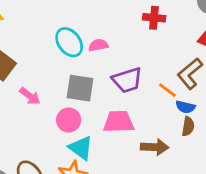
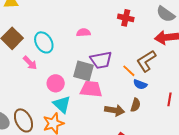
cyan ellipse: (69, 42) -> (44, 42), moved
gray square: (80, 88) -> (83, 71), moved
brown semicircle: (188, 126) -> (135, 105), moved

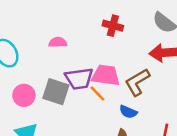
orange line: (129, 71) -> (97, 94), moved
pink circle: (56, 83) -> (24, 95), moved
pink trapezoid: (91, 89) -> (106, 75), moved

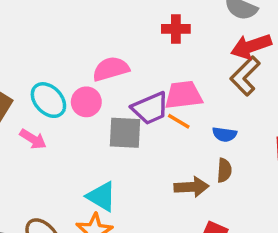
pink semicircle: (58, 42) -> (111, 69), size x1.5
brown L-shape: (137, 82) -> (245, 76), moved
pink circle: (24, 95) -> (86, 102), moved

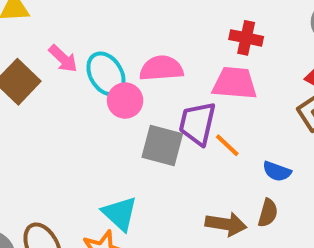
pink trapezoid: (183, 95) -> (235, 83), moved
cyan ellipse: (48, 100) -> (106, 74), moved
purple trapezoid: (150, 108) -> (197, 123), turned 114
pink arrow: (33, 139) -> (63, 59), moved

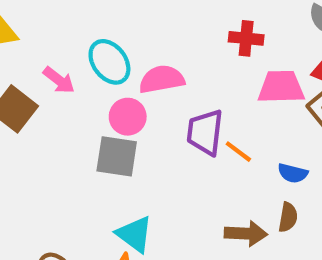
cyan ellipse: (106, 74) -> (109, 62), moved
pink trapezoid: (235, 83) -> (281, 87), moved
gray square: (162, 146) -> (117, 156), moved

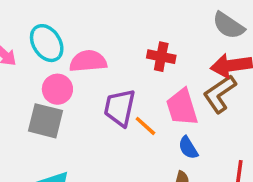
red cross: (246, 38) -> (161, 57), moved
pink trapezoid: (281, 87) -> (182, 107), moved, turned -111
blue semicircle: (293, 173) -> (188, 148), turned 40

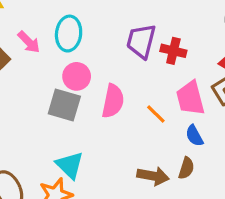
cyan ellipse: (47, 43) -> (69, 34), turned 36
pink semicircle: (88, 61) -> (113, 101), moved, turned 104
purple trapezoid: (120, 108) -> (141, 41), moved

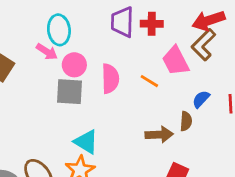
pink arrow: (29, 42) -> (47, 52), moved
blue semicircle: (194, 136) -> (201, 99), moved, turned 84

